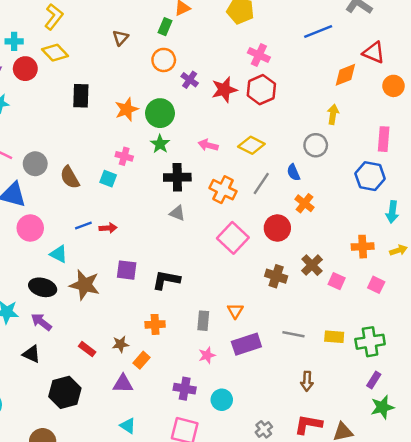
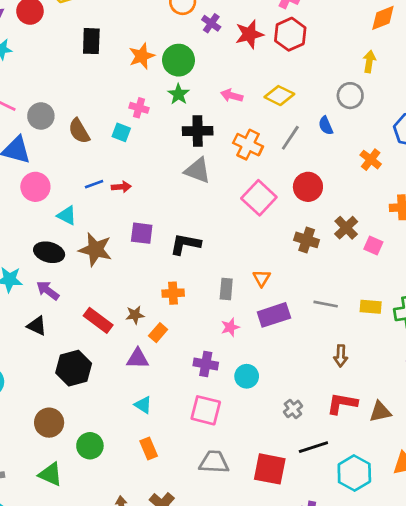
orange cross: (305, 203) -> (371, 160), moved
gray triangle: (177, 213) -> (198, 170), size x1.5
red rectangle: (87, 349) -> (98, 320), size x1.5

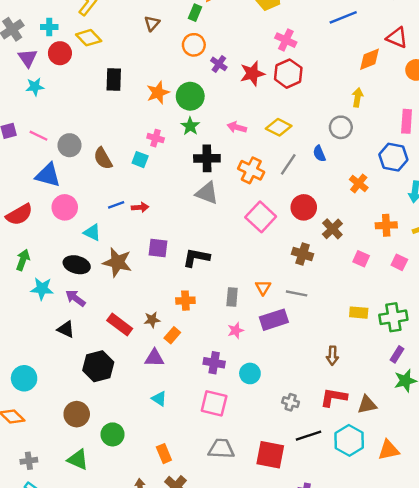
brown cross: (346, 228) -> (332, 229), moved
gray line: (326, 304) -> (297, 293), moved
gray cross: (293, 409) -> (291, 402), turned -35
orange rectangle: (149, 448) -> (164, 454), moved
cyan hexagon: (354, 473) -> (349, 440), moved

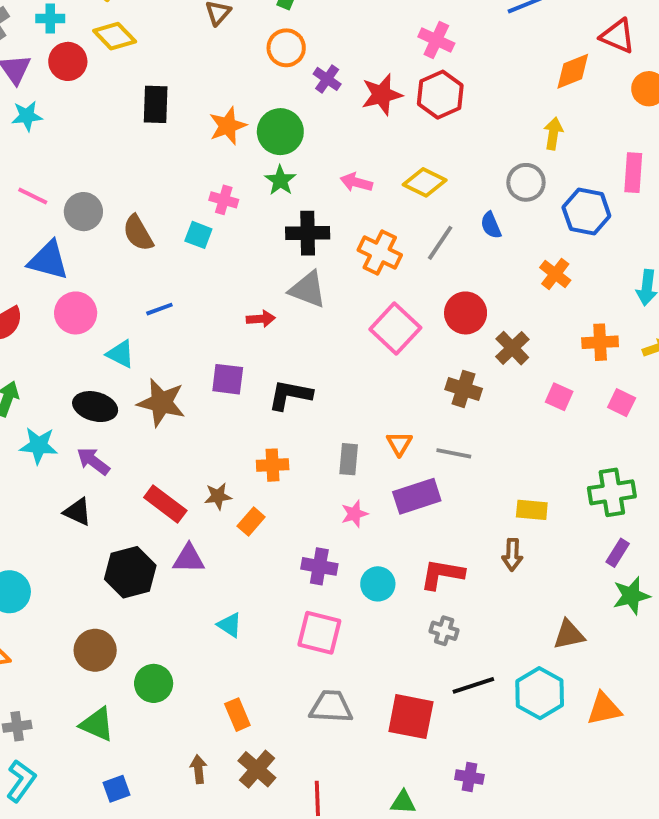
blue hexagon: (393, 157) -> (586, 212), moved
red arrow: (140, 207) -> (261, 319), moved
yellow rectangle: (359, 313) -> (532, 510), moved
purple triangle: (154, 358) -> (189, 559), moved
red L-shape: (334, 397) -> (442, 574), moved

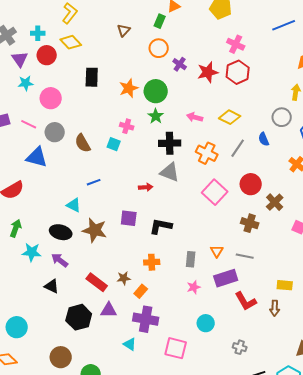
pink circle: (76, 313) -> (51, 98), moved
purple cross: (319, 566) -> (146, 319), moved, size x1.4
red L-shape: (442, 574) -> (246, 301), moved, turned -130

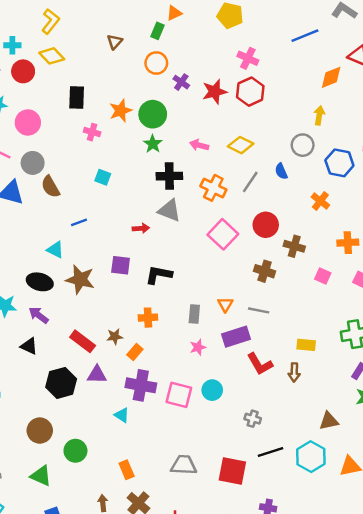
pink cross: (127, 126) -> (92, 132), moved
brown semicircle: (83, 143) -> (50, 187), moved
brown cross: (275, 202) -> (294, 246), turned -30
pink square: (176, 348) -> (179, 395), moved

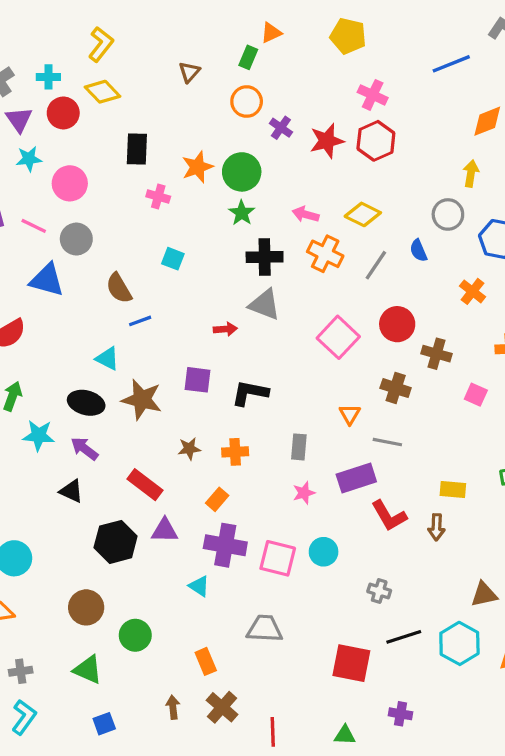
brown semicircle: (50, 187) -> (119, 288), moved
orange cross: (213, 188) -> (325, 254), moved
orange triangle: (225, 304) -> (350, 414), moved
brown star: (115, 337) -> (189, 449), moved
gray trapezoid: (184, 465) -> (265, 629), moved

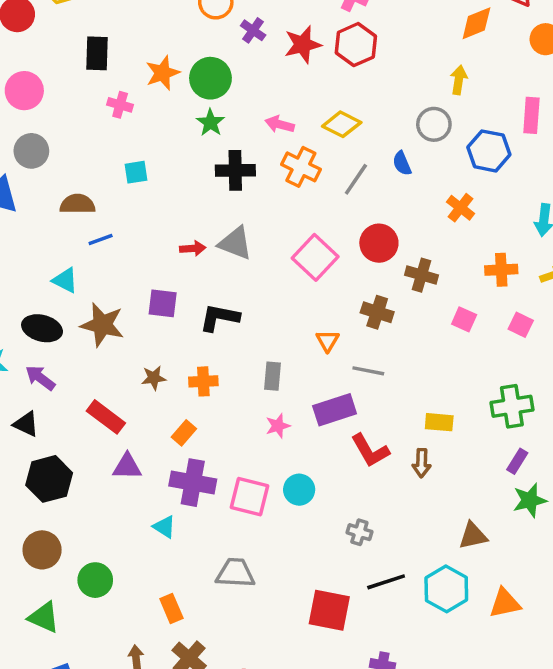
cyan square: (173, 259) -> (136, 172), turned -30
brown semicircle: (119, 288) -> (77, 204), turned 120
gray triangle: (265, 305) -> (235, 243), moved
black hexagon: (116, 542) -> (49, 479), moved

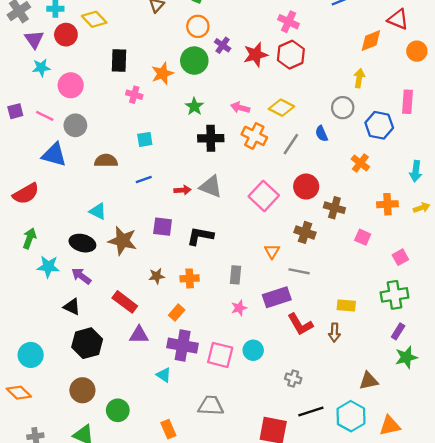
green circle: (210, 78) -> (194, 61), moved
blue line: (101, 240) -> (144, 179), moved
pink square: (521, 325) -> (400, 257), moved, turned 35

